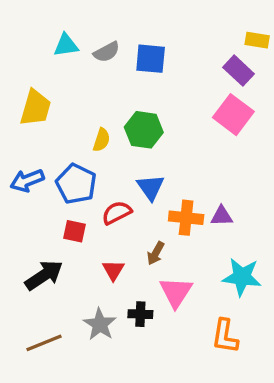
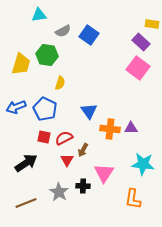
cyan triangle: (66, 45) -> (39, 15), moved
blue square: (151, 59) -> (89, 35), turned 30
green hexagon: (144, 130) -> (47, 55), moved
red semicircle: (117, 213) -> (64, 138), moved
brown arrow: (156, 253) -> (83, 150), moved

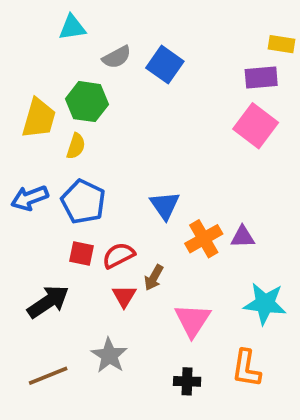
purple rectangle: (141, 42) -> (261, 78), turned -48
yellow semicircle: (60, 83) -> (76, 146), moved
orange cross: (110, 129) -> (204, 239), turned -36
black cross: (83, 186) -> (187, 381), moved

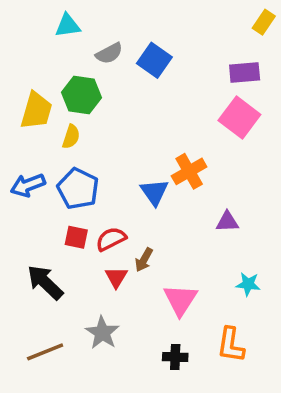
yellow rectangle: (282, 44) -> (264, 22), moved, turned -65
orange cross: (204, 239) -> (189, 171), moved
black arrow: (48, 302) -> (45, 282), turned -102
cyan star: (265, 304) -> (248, 284), size x0.6

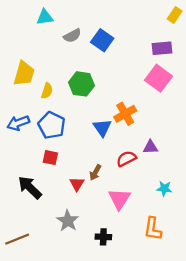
green hexagon: (82, 95) -> (82, 84), moved
red semicircle: (111, 239) -> (126, 159), moved
brown line: (45, 352) -> (17, 239), moved
black cross: (175, 357) -> (103, 237), moved

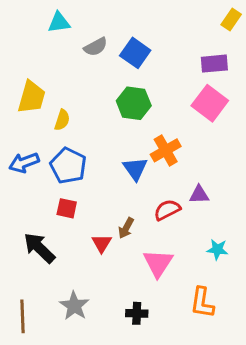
green hexagon: (82, 84) -> (134, 103), moved
gray star: (68, 221) -> (74, 306), moved
brown line: (17, 239) -> (22, 316), turned -70

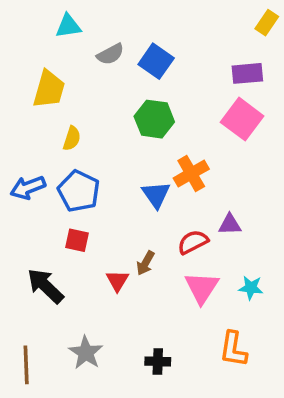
yellow trapezoid: (32, 97) -> (49, 89), moved
pink triangle: (158, 263) -> (202, 288), moved

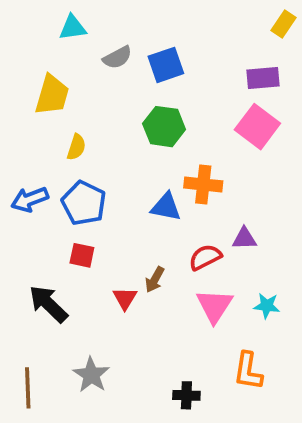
blue square: (156, 61) -> (166, 65), turned 36
orange cross: (191, 174) -> (203, 184), turned 36
blue triangle: (156, 195) -> (166, 207), turned -44
black cross: (158, 361) -> (186, 395), moved

